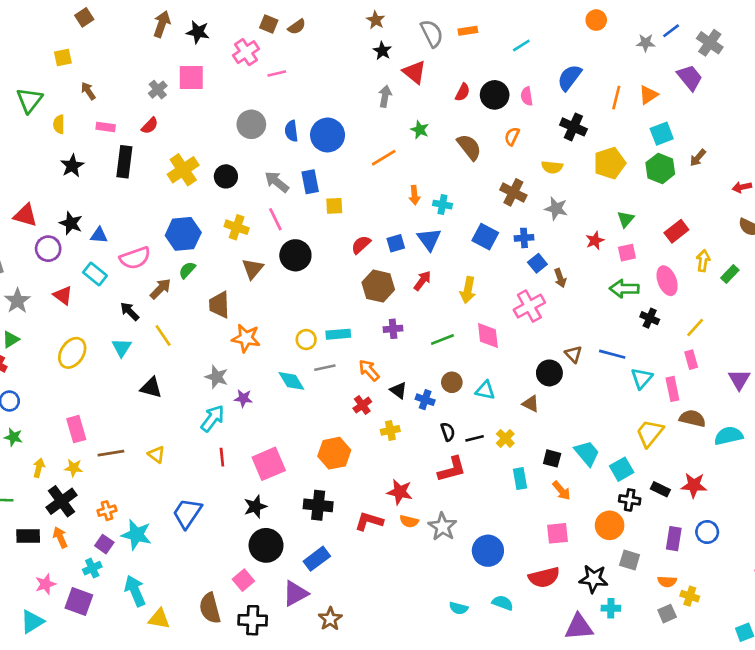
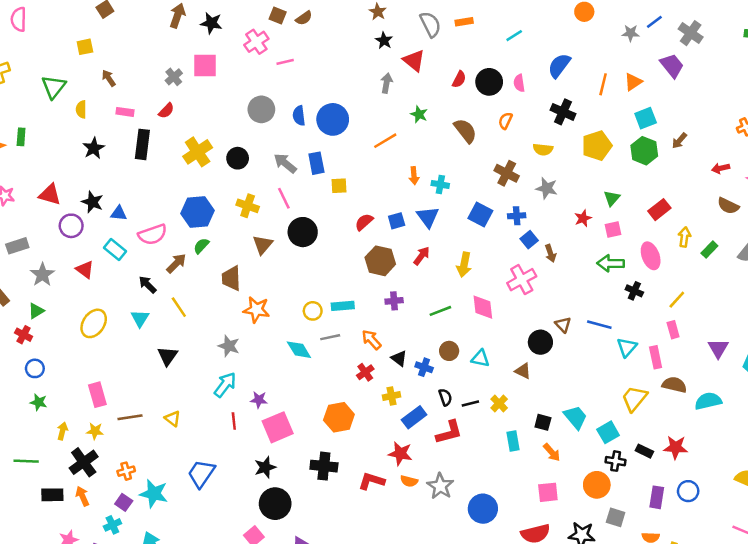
black triangle: (151, 388) -> (168, 356), turned 50
purple star: (243, 398) -> (259, 400), moved
blue rectangle: (317, 559) -> (414, 417), moved

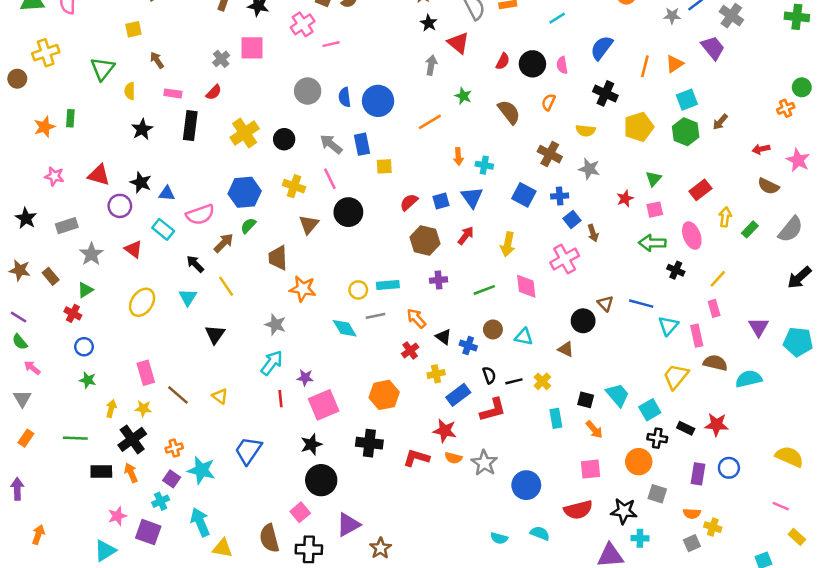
brown line: (130, 417) -> (178, 395), turned 50

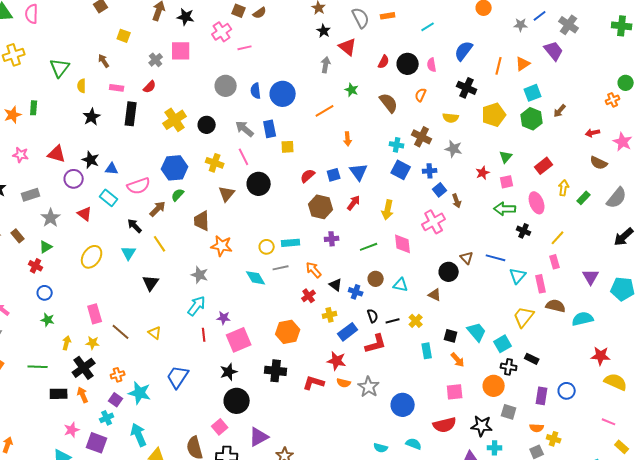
yellow square: (133, 29) -> (124, 36), moved, turned 32
cyan cross: (484, 165) -> (397, 145), moved
red star: (717, 425) -> (601, 356), moved

